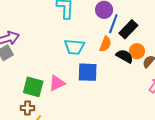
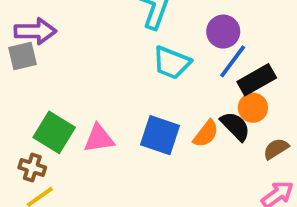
orange semicircle: (105, 44) -> (206, 134), moved
cyan trapezoid: (74, 47) -> (172, 63), moved
orange circle: (137, 51) -> (253, 108), moved

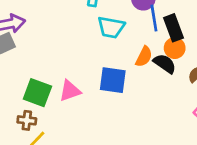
blue line: (233, 61) -> (154, 18), turned -35
black rectangle: (257, 80) -> (173, 28), turned -70
orange semicircle: (206, 134) -> (144, 57), moved

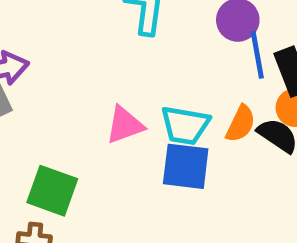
cyan trapezoid: (111, 27) -> (185, 125), moved
pink triangle: (70, 91) -> (125, 125), moved

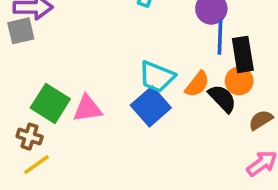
pink triangle: (125, 125) -> (87, 109), moved
blue square: (186, 166) -> (151, 107), turned 30

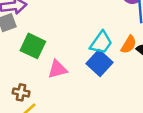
cyan trapezoid: (157, 77) -> (101, 43), turned -70
green square: (50, 103) -> (33, 46), moved

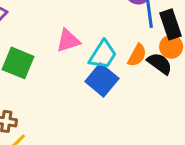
pink triangle: (57, 69) -> (68, 41), moved

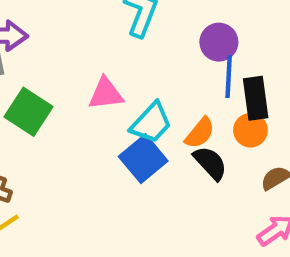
black semicircle: (160, 63) -> (210, 163), moved

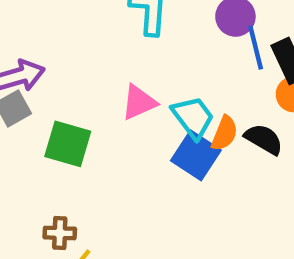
cyan trapezoid: (151, 123) -> (193, 117), turned -63
orange semicircle: (200, 133) -> (225, 133), moved

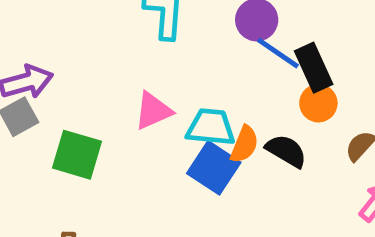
blue line: (256, 48) -> (278, 53), turned -42
cyan trapezoid: (193, 117) -> (211, 127), turned -48

